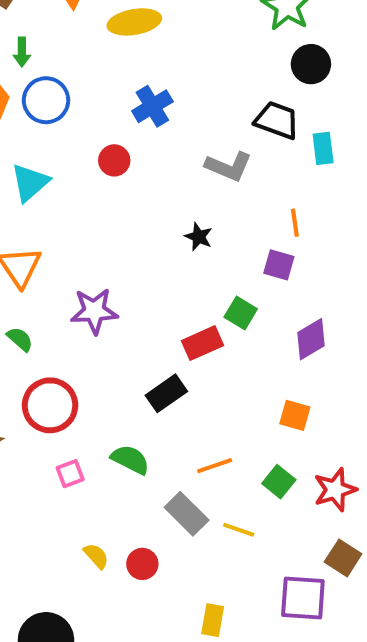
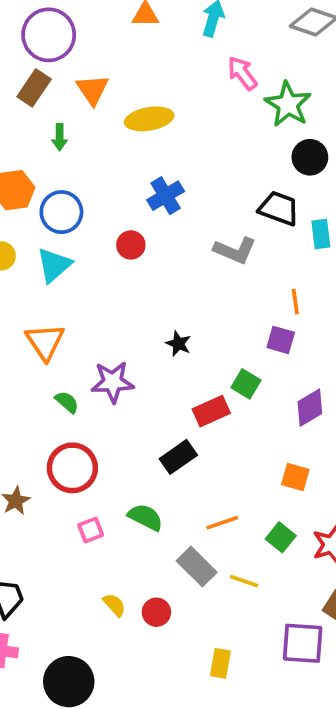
green arrow: (22, 52) -> (60, 137), moved
blue circle: (46, 100) -> (61, 212), moved
black star: (199, 237) -> (178, 344), moved
green semicircle: (20, 339) -> (67, 402), moved

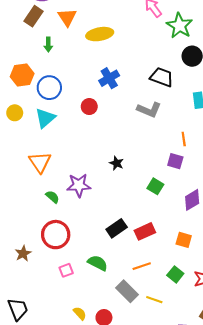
black trapezoid: (279, 208) -> (162, 77), moved
red rectangle: (211, 411) -> (145, 231), moved

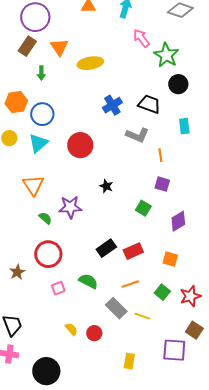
blue cross: (109, 78) -> (112, 105), moved
red circle: (89, 107) -> (80, 145), moved, size x1.6
orange line: (184, 139) -> (160, 155), moved

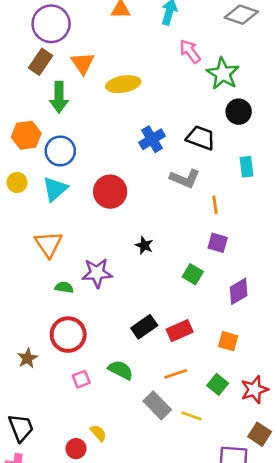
green arrow: (41, 73) -> (59, 97), size x1.6
green semicircle: (45, 218) -> (64, 287), turned -32
red circle: (94, 333) -> (76, 449), moved

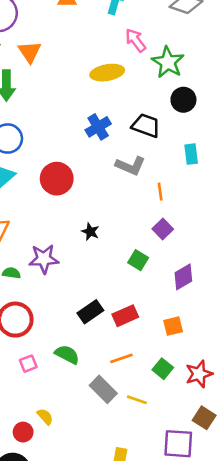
yellow ellipse: (123, 84) -> (107, 73), moved
purple square: (218, 243) -> (163, 229), turned 30
orange square: (228, 341) -> (173, 326), turned -30

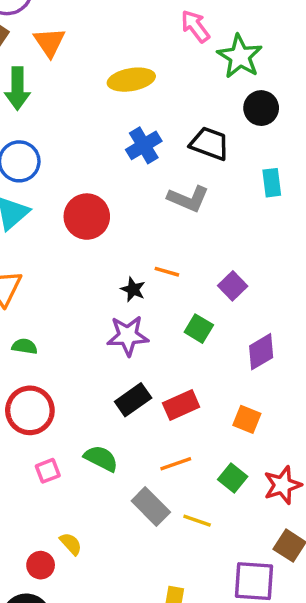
yellow ellipse: (107, 73) -> (131, 80), moved
orange line: (160, 192) -> (167, 272), moved, turned -66
purple star: (44, 259) -> (128, 336), moved
orange square: (173, 326) -> (247, 419), turned 36

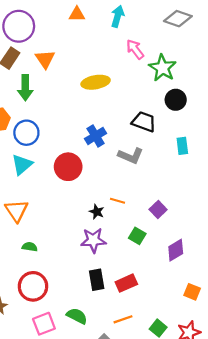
blue cross: (144, 145) -> (96, 136), moved
black rectangle: (133, 400) -> (97, 280), turned -65
orange square: (247, 419) -> (192, 292), moved
pink square: (48, 471) -> (44, 324), size x1.5

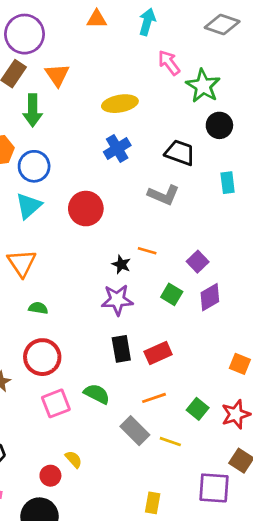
blue cross: (96, 136) -> (117, 149), moved
purple diamond: (176, 250) -> (210, 297), moved

